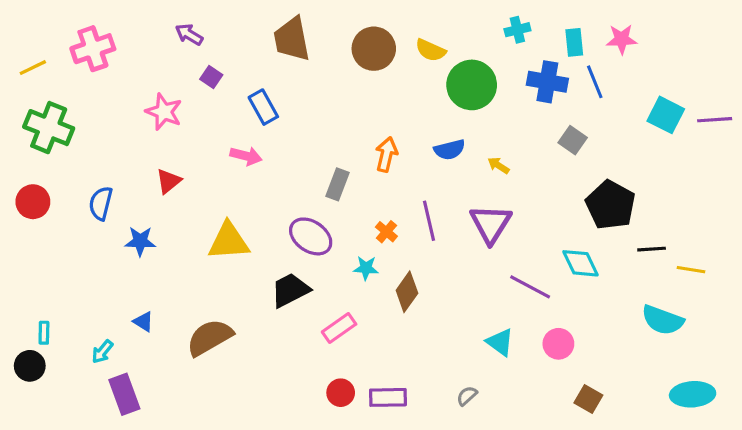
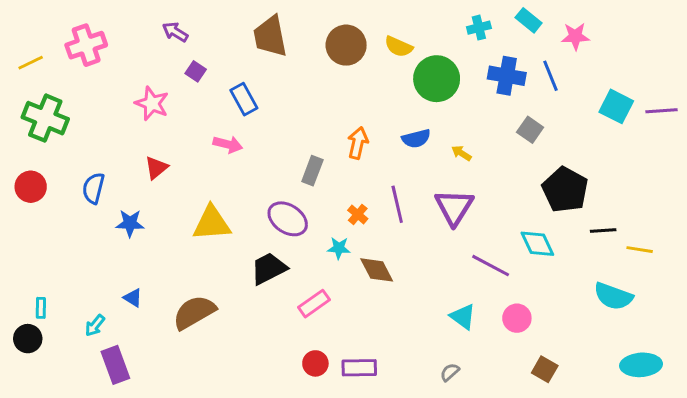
cyan rectangle: (574, 42) -> (529, 20), moved, turned -45
brown diamond: (407, 292) -> (377, 270), turned -63
gray semicircle: (467, 396) -> (450, 372), moved

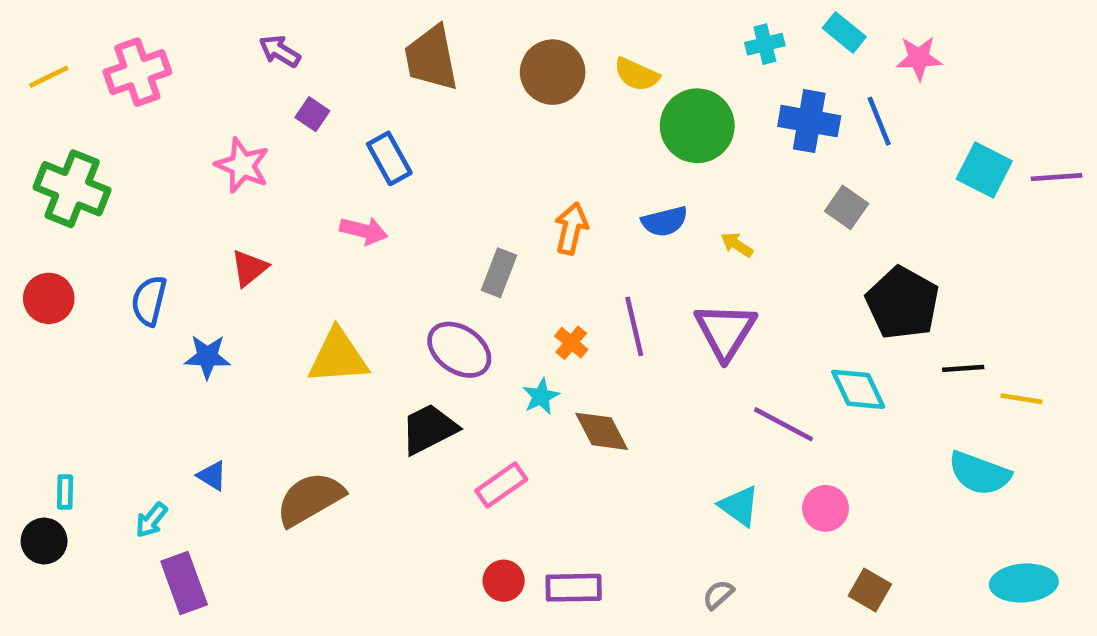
yellow line: (31, 63) -> (49, 77), moved
cyan star: (339, 248) -> (541, 396), turned -30

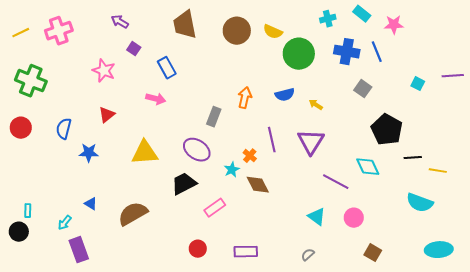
cyan square: (984, 170) -> (418, 84), moved, size x0.6
orange cross: (571, 343) -> (250, 156), moved
red circle: (504, 581) -> (198, 249), moved

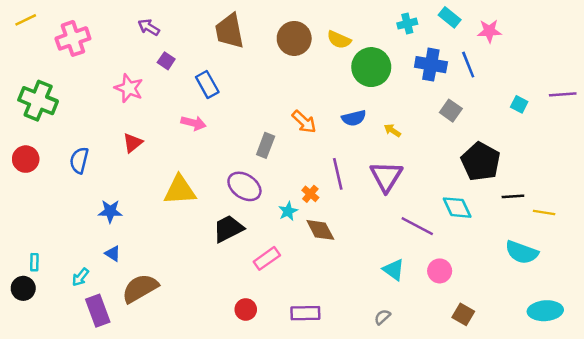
yellow line: (21, 33) -> (26, 20), moved
orange arrow: (245, 98) -> (304, 122), turned 120
blue star: (89, 153) -> (110, 211), moved
brown semicircle: (133, 214) -> (140, 288), moved

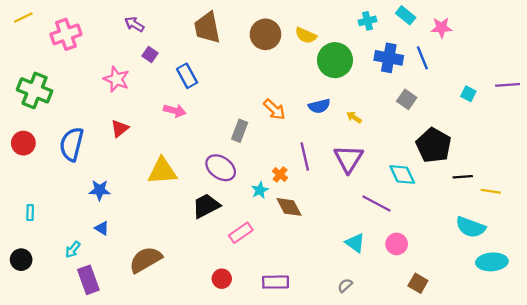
blue semicircle: (79, 160) -> (72, 144), size x1.4
cyan diamond: (457, 208) -> (402, 174), moved
cyan rectangle: (34, 262) -> (30, 213), moved
brown semicircle: (140, 288) -> (146, 260), moved
cyan ellipse: (545, 311) -> (492, 262), moved

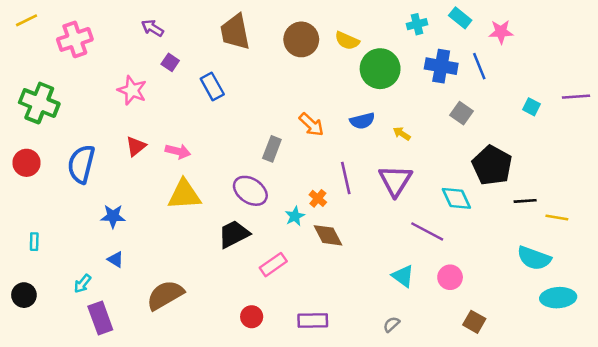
pink arrow: (175, 111) -> (178, 151), moved

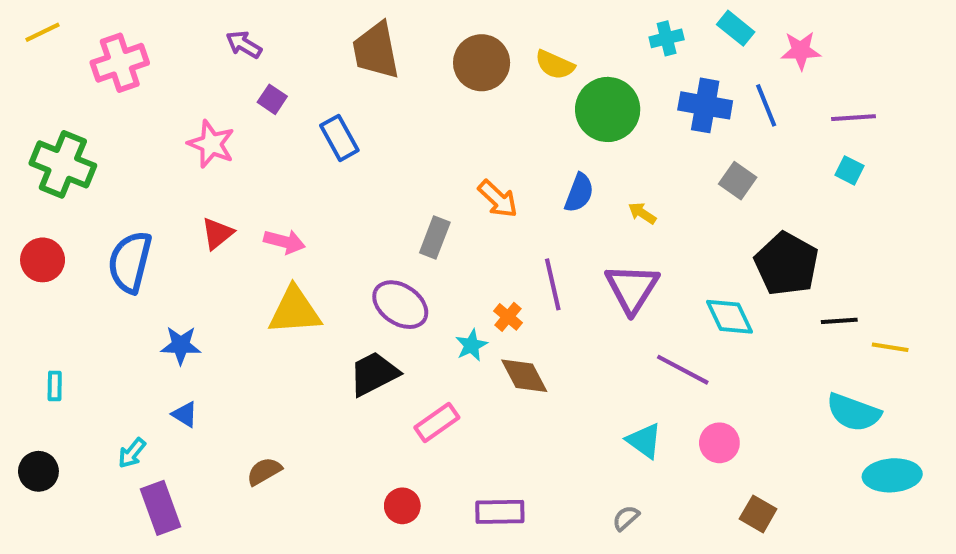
purple line: (576, 97) -> (854, 118), moved
blue semicircle: (362, 121) -> (579, 193), turned -55
brown semicircle: (165, 295) -> (264, 471), size x0.6

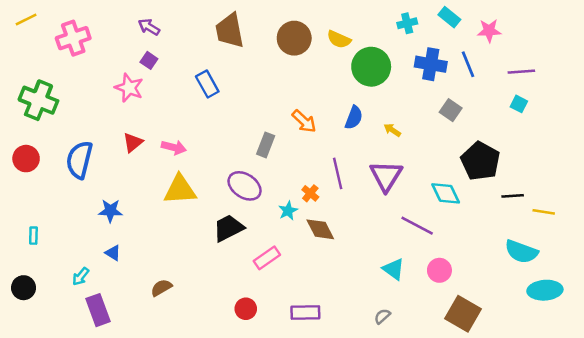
purple square: (272, 99) -> (149, 60), moved
brown square: (758, 514) -> (463, 314), size x1.6

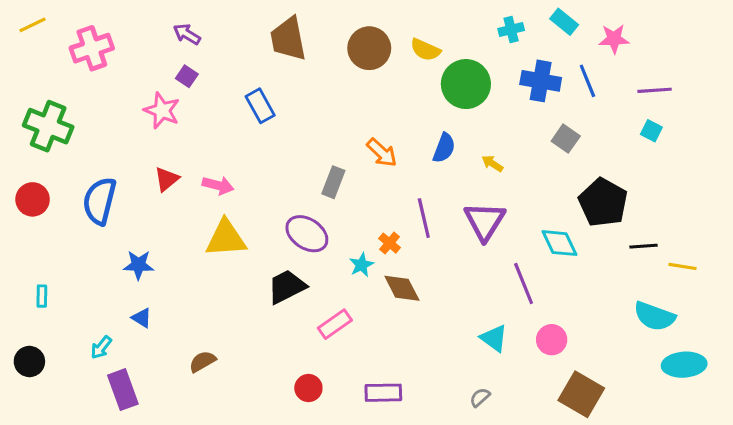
purple line: (417, 226) -> (524, 284), turned 40

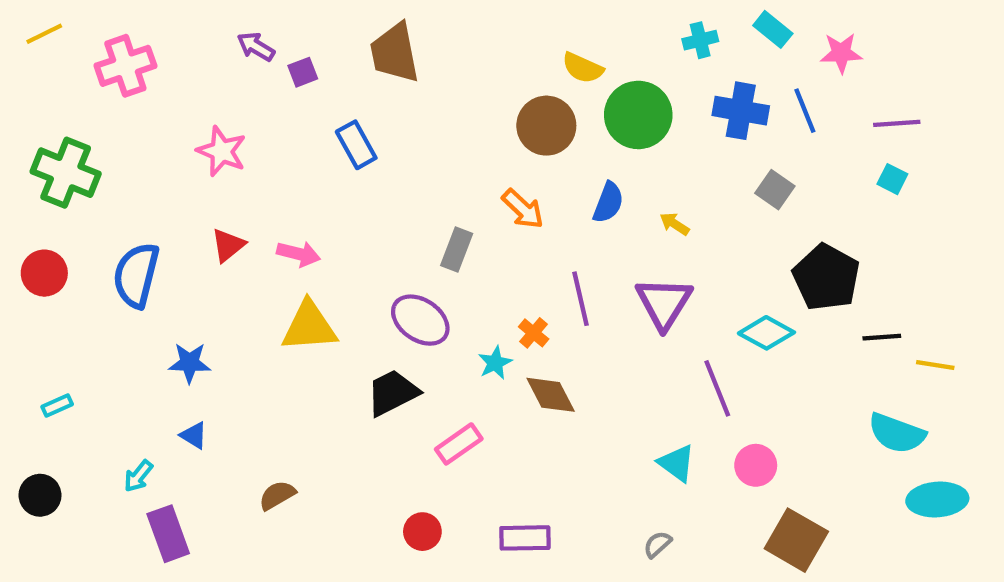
brown circle: (369, 48) -> (546, 126), moved
purple square: (187, 76) -> (303, 72), moved, turned 35
cyan diamond: (559, 243) -> (766, 333), turned -36
cyan rectangle: (42, 296) -> (57, 405), turned 65

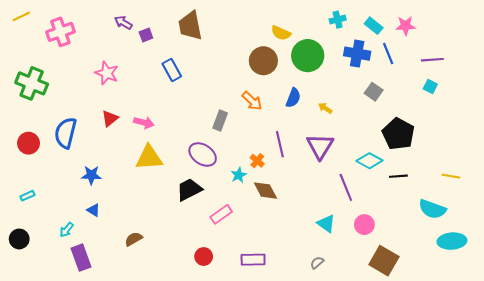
cyan rectangle: (773, 29) -> (374, 26), moved
red circle: (44, 273) -> (28, 143), moved
black line: (882, 337) -> (398, 176), moved

